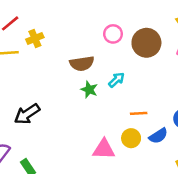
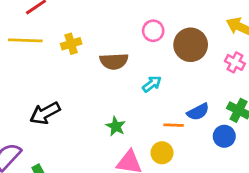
yellow cross: (35, 38) -> (71, 44), moved
green star: (89, 90) -> (116, 126), moved
blue semicircle: (158, 136) -> (198, 112), moved

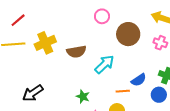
pink circle: (153, 31) -> (102, 16), moved
yellow cross: (71, 44) -> (45, 43), size x1.5
cyan arrow: (152, 84) -> (105, 64), size x1.5

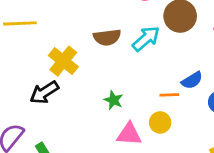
yellow cross: (45, 43) -> (63, 61), moved, turned -30
cyan arrow: (105, 64) -> (146, 39), moved

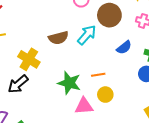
blue semicircle: (192, 80) -> (124, 47), moved
orange line: (169, 95) -> (98, 75), moved
green star: (114, 100) -> (69, 83), size x1.6

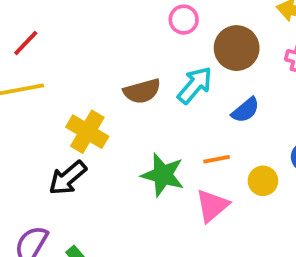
blue semicircle: (124, 47) -> (245, 110), moved
yellow circle: (105, 95) -> (263, 181), moved
pink triangle: (84, 106) -> (212, 206), moved, turned -36

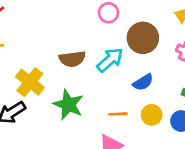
green star: (163, 175) -> (68, 105), moved
yellow circle: (263, 181) -> (152, 115), moved

